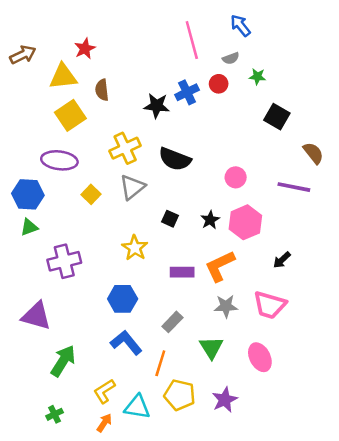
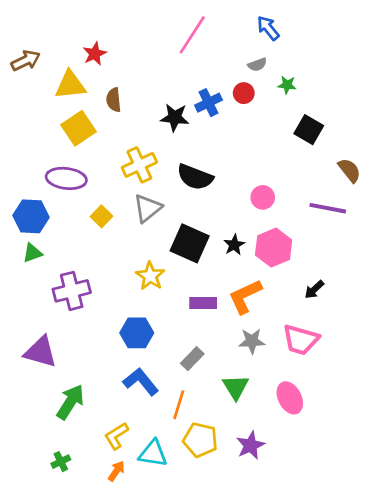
pink line: (192, 40) -> (192, 35), moved, turned 48
black square: (170, 219) -> (190, 243), size x2.0

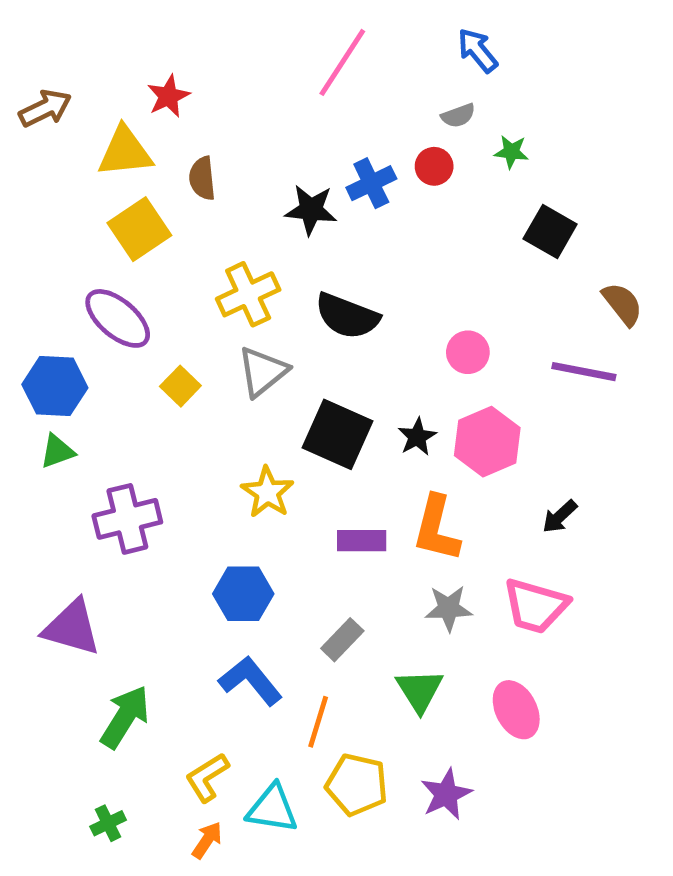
purple ellipse: (66, 178) -> (118, 318), turned 33
orange L-shape: (245, 296) -> (436, 529), turned -51

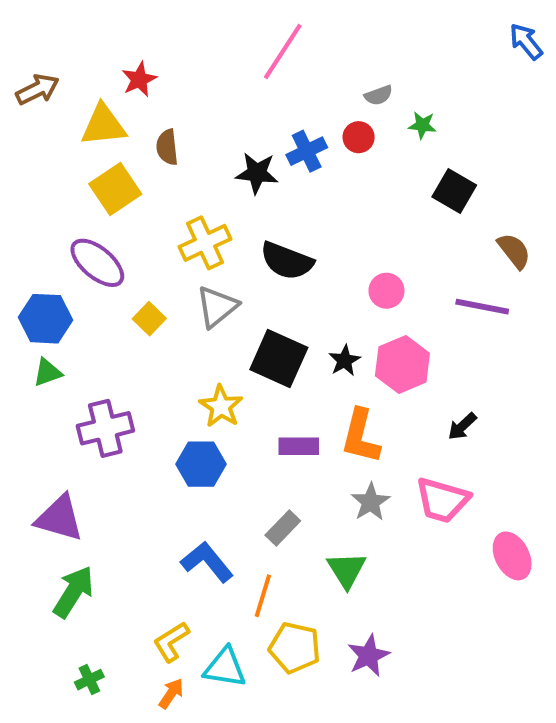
blue arrow: (478, 50) -> (526, 41), moved
blue hexagon: (243, 594) -> (201, 464), moved
gray star: (449, 608) -> (371, 502), turned -30
pink ellipse: (516, 710) -> (512, 556), moved
green arrow: (125, 717) -> (73, 592), moved

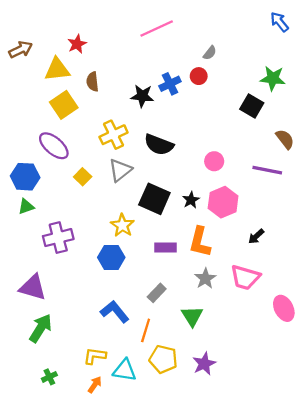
blue arrow: (526, 41) -> (279, 22), moved
pink line: (283, 51) -> (157, 29), turned 32
gray semicircle: (378, 95) -> (210, 53), turned -32
green star: (422, 125) -> (273, 78), moved, size x1.6
yellow L-shape: (171, 642) -> (95, 356), turned 40

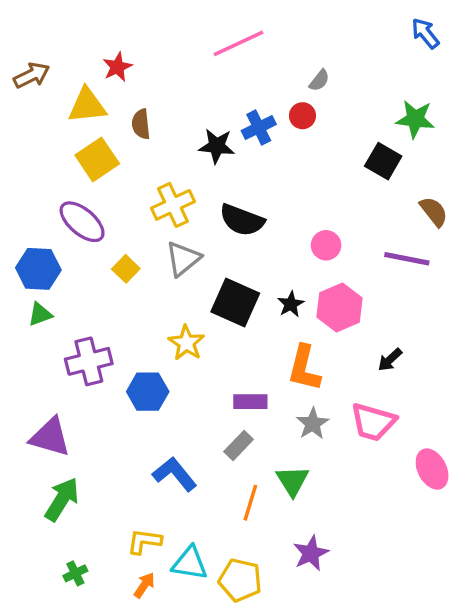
purple rectangle: (166, 248) -> (250, 402), moved
blue hexagon: (111, 257) -> (148, 392), moved
orange line: (146, 330) -> (250, 503), moved
yellow pentagon: (163, 359) -> (240, 580), moved

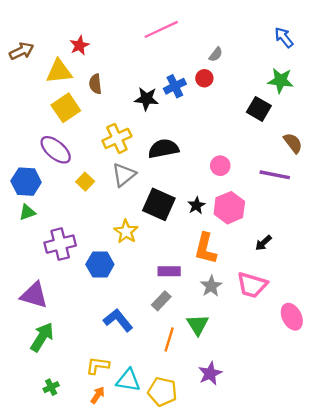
blue arrow: (425, 33) -> (284, 37), moved
black semicircle: (242, 220) -> (163, 149), turned 148

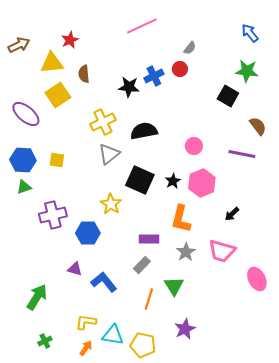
purple ellipse: (56, 150) -> (26, 114), moved
yellow square: (85, 182) -> (57, 160), moved, turned -35
purple triangle: (34, 295) -> (75, 269), moved, size x0.6

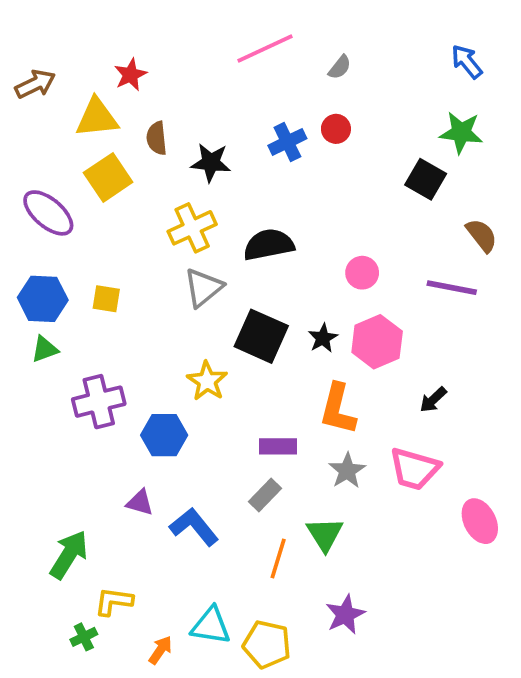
gray semicircle: (190, 48) -> (340, 67), moved
black star: (129, 87) -> (211, 162), moved
yellow L-shape: (86, 322) -> (114, 601), moved

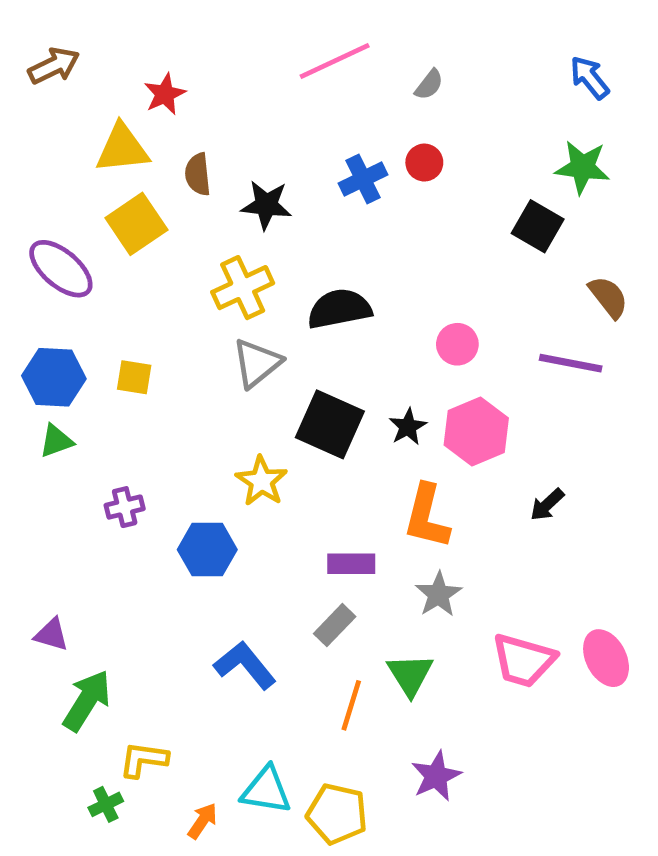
brown arrow: (35, 84) -> (54, 66), moved
purple cross: (99, 402) -> (125, 507), size x0.6
pink trapezoid: (414, 469) -> (523, 660), moved
purple triangle: (140, 502) -> (51, 634), moved

